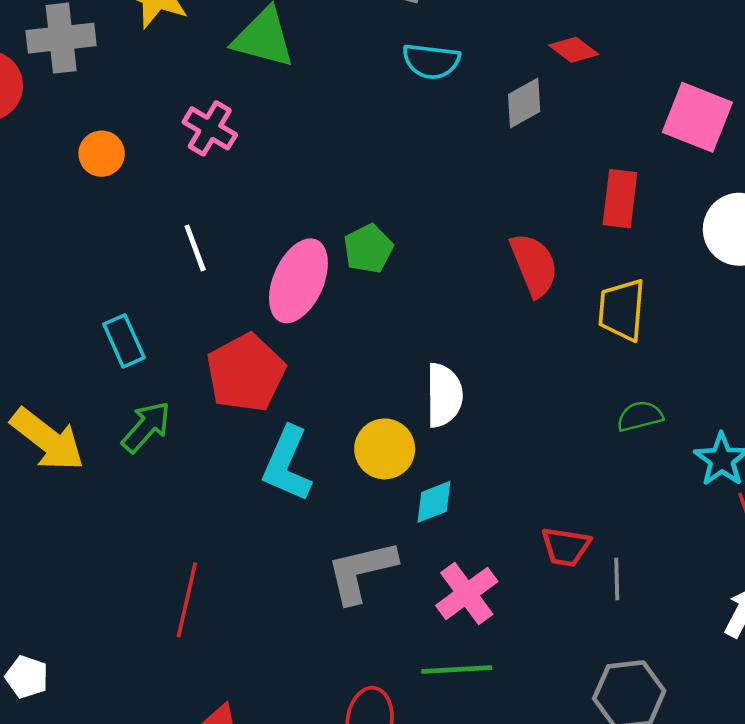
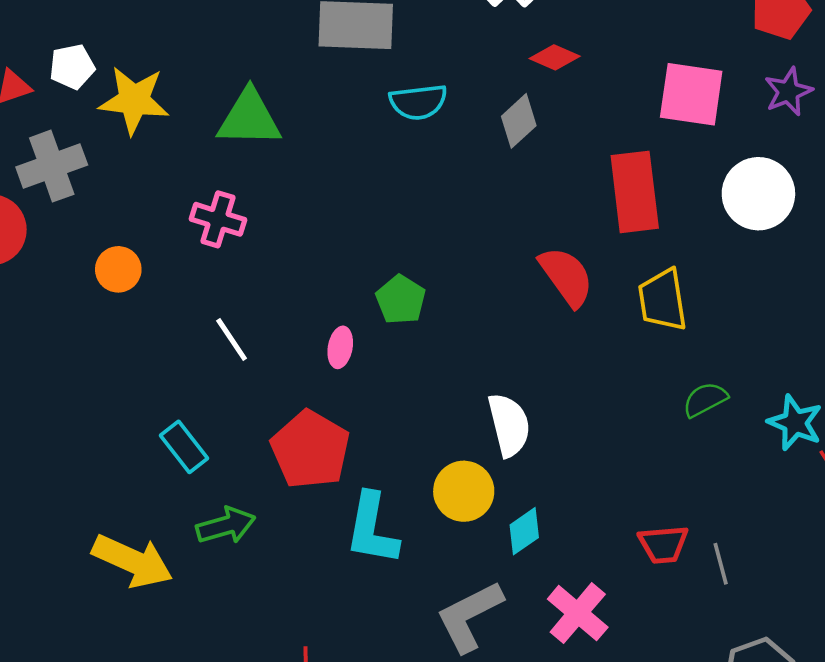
red rectangle: (620, 199) -> (635, 192), size x1.4
pink ellipse: (298, 281) -> (340, 347), size x0.5
green arrow: (146, 427) -> (226, 526), turned 46

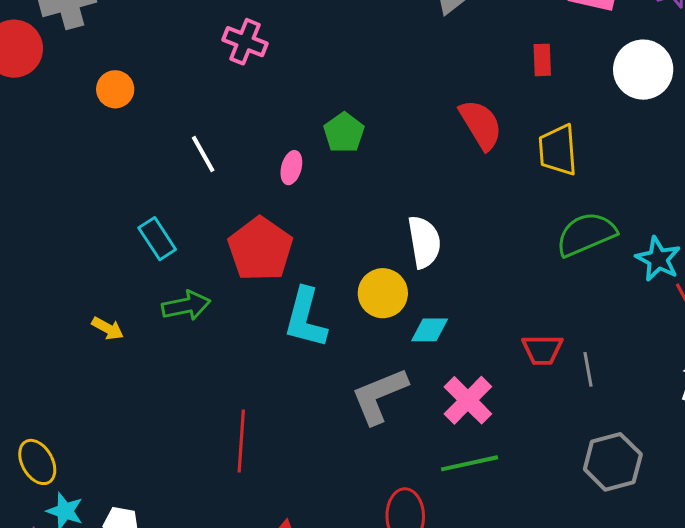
red rectangle: (635, 192) -> (542, 60), size x0.5
pink cross: (218, 219) -> (245, 42), moved
green semicircle: (705, 400) -> (586, 234), size x1.6
cyan diamond: (524, 531) -> (430, 330), turned 30
yellow arrow: (133, 561) -> (108, 328), size x0.5

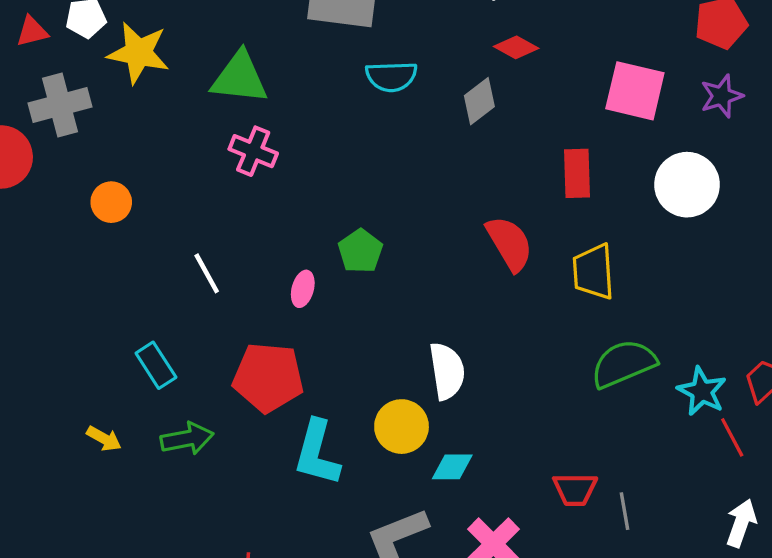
red rectangle: (542, 60) -> (577, 173), size x1.4
red pentagon: (260, 249) -> (268, 377), turned -30
yellow arrow: (108, 328) -> (104, 439), moved

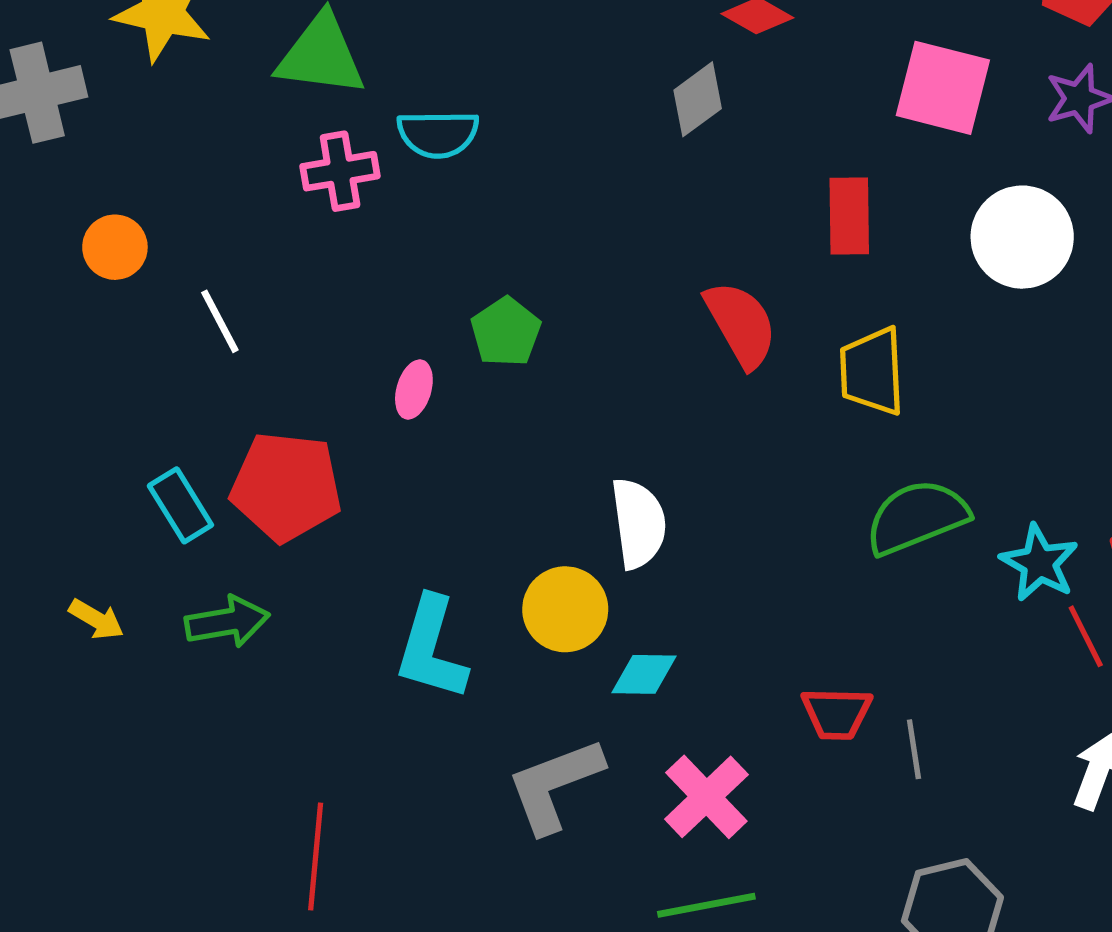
cyan semicircle: (391, 76) -> (438, 134), moved
pink cross: (253, 151) -> (340, 171), turned -33
white line: (207, 273) -> (220, 321), moved
red pentagon: (268, 377) -> (286, 487), moved

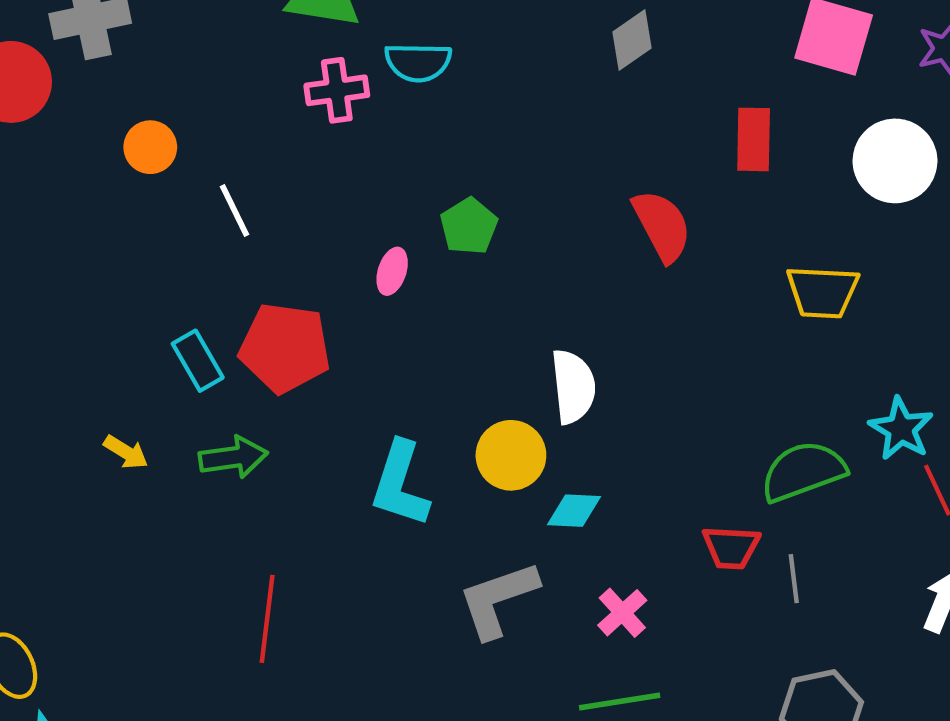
yellow trapezoid: (872, 371) -> (823, 292), moved, turned -86
green semicircle: (917, 517) -> (803, 471), moved
pink cross: (706, 797) -> (622, 613), size x0.7
red line: (316, 857) -> (267, 619), moved

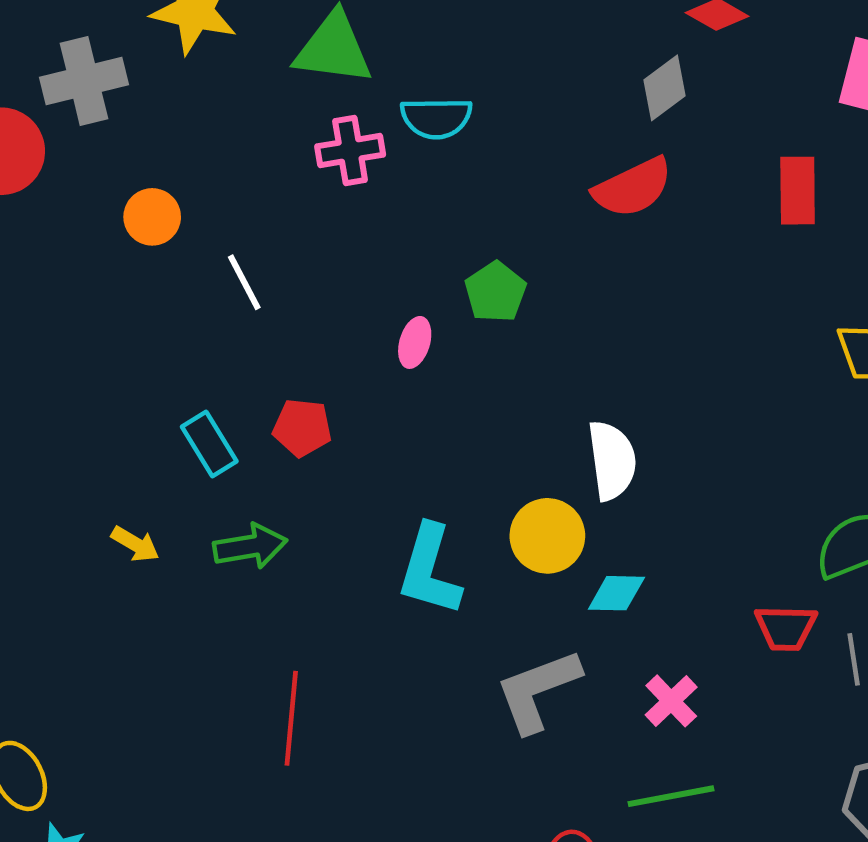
red semicircle: (662, 226) -> (633, 188), moved, turned 94
red pentagon: (285, 348) -> (302, 428), size x0.6

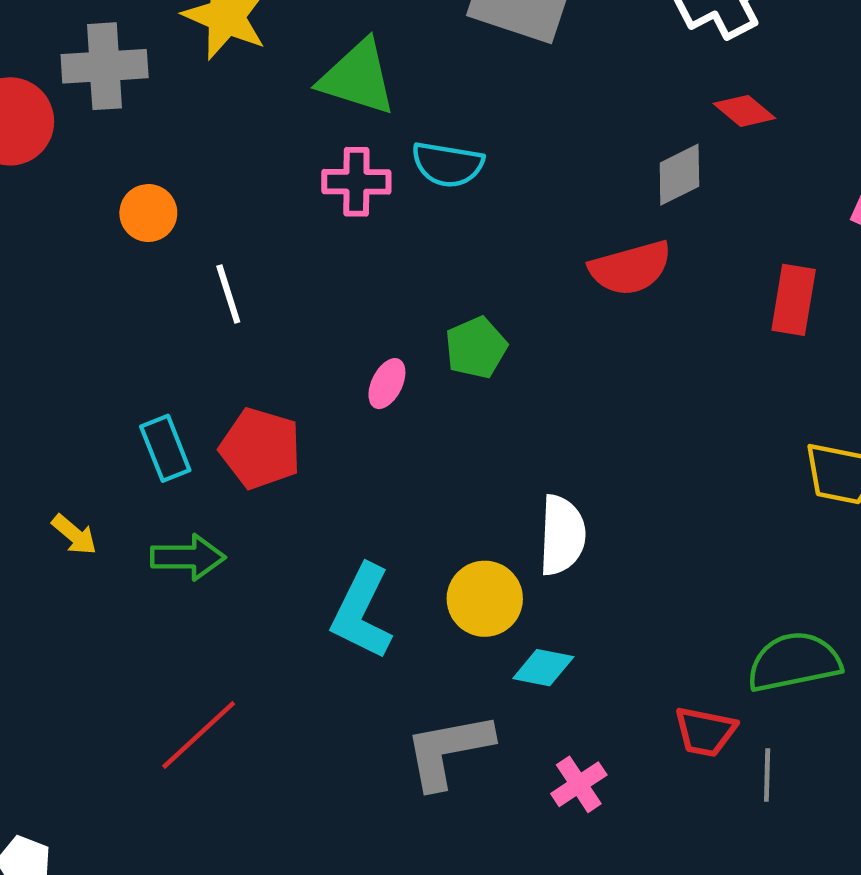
red pentagon: (302, 428) -> (260, 448), size x1.4
red line: (291, 718) -> (199, 735), turned 32

